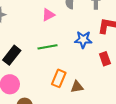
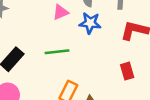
blue star: (83, 40) -> (90, 23), moved

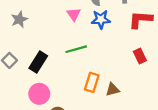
pink triangle: (61, 12) -> (74, 14), turned -32

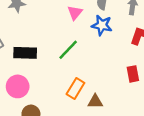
green line: (76, 49) -> (68, 50), turned -45
black rectangle: (38, 62) -> (25, 53), turned 45

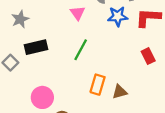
blue star: (102, 25) -> (118, 16), moved
black rectangle: (25, 53) -> (36, 47), moved

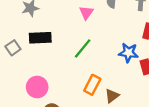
blue star: (118, 16) -> (128, 53), moved
brown triangle: (120, 92) -> (112, 96), turned -32

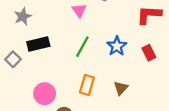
blue star: (128, 53) -> (117, 46), moved, turned -30
orange rectangle: (92, 85) -> (87, 85), moved

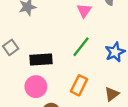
black rectangle: (38, 44) -> (41, 59), moved

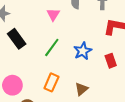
black rectangle: (41, 59) -> (17, 39), moved, turned 60

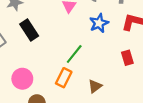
green line: (52, 47) -> (74, 54), moved
blue star: (83, 51) -> (99, 23), moved

